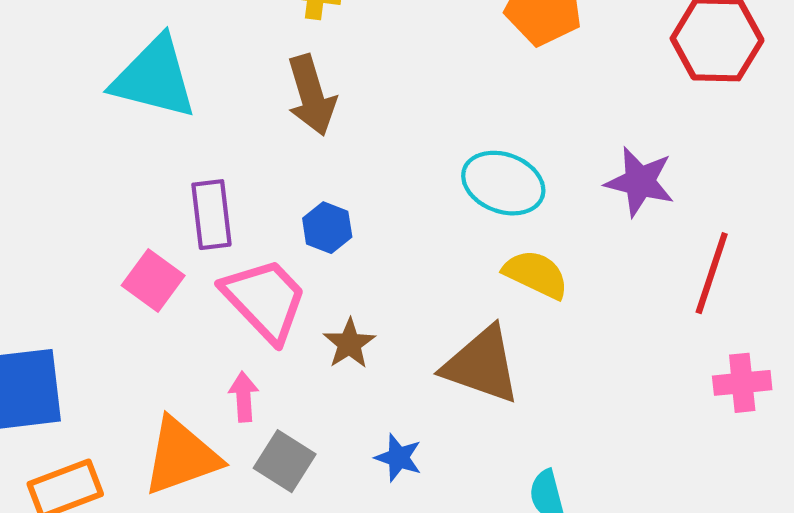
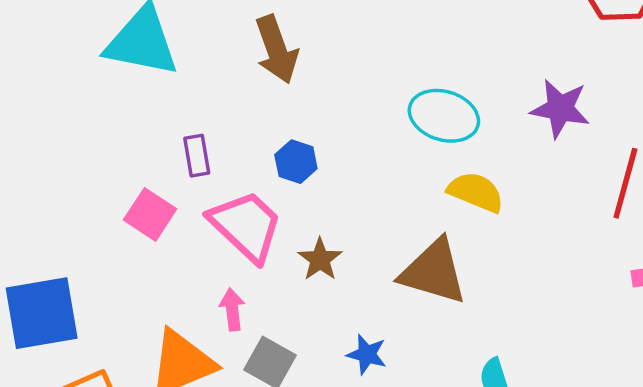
purple rectangle: (211, 215) -> (197, 156), size x0.7

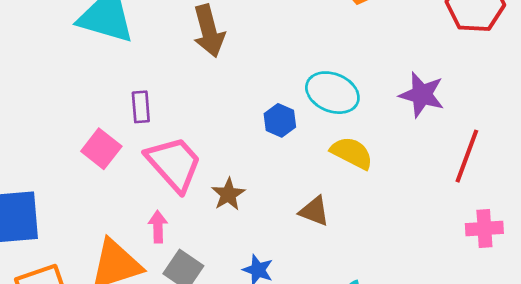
blue hexagon: (296, 162) -> (280, 120), moved
brown triangle: (434, 272) -> (314, 211), size x0.6

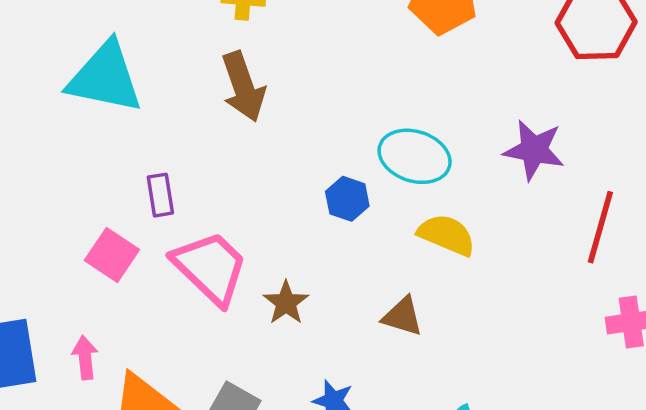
pink arrow: (158, 227) -> (85, 358), moved

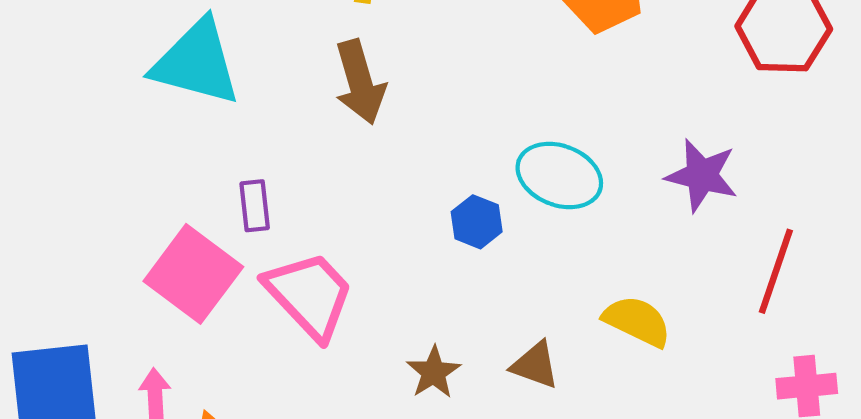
yellow semicircle: (447, 235) -> (637, 321), moved
pink square: (112, 255) -> (193, 274), size x1.5
brown star: (286, 303) -> (434, 372), moved

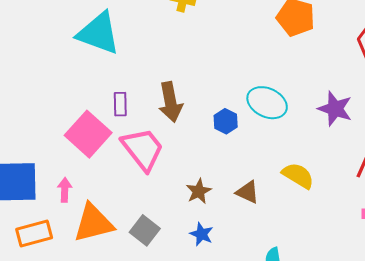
brown arrow: (360, 82) -> (170, 102), moved

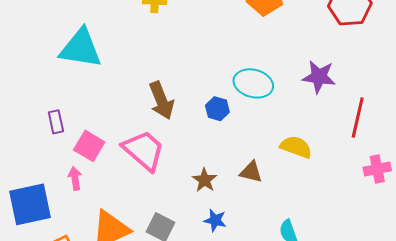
purple rectangle: (120, 104) -> (56, 122), moved
pink square: (88, 134) -> (89, 146), size x0.7
pink arrow: (65, 190) -> (75, 178), moved

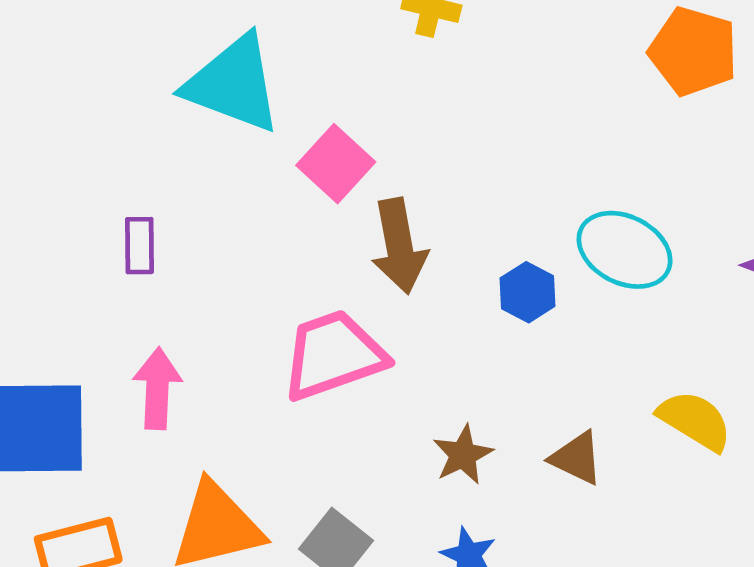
pink square: (89, 146) -> (336, 164), moved
pink trapezoid: (144, 150) -> (333, 355), turned -72
pink arrow: (75, 178) -> (157, 388), size x1.4

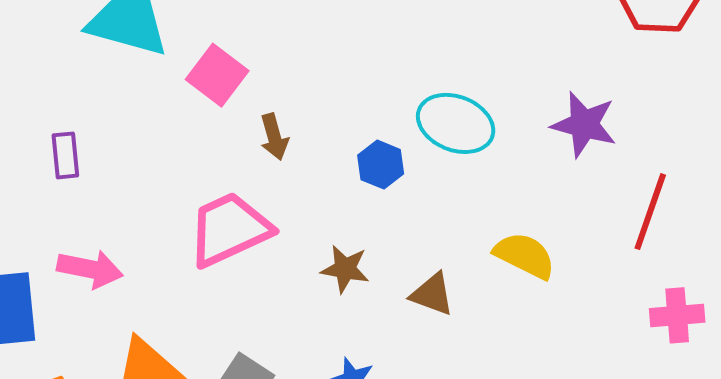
brown arrow: (399, 246) -> (274, 137), size x0.6
pink arrow: (157, 388) -> (90, 269), turned 104
brown star: (463, 455) -> (345, 269), moved, turned -30

